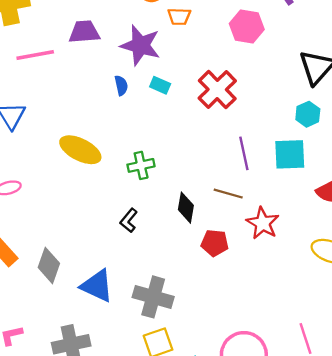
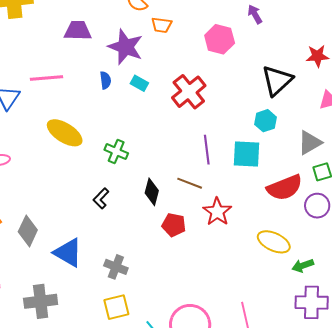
pink line: (35, 55) -> (46, 78), moved
green cross: (141, 165) -> (116, 151), turned 30
gray cross: (153, 297) -> (116, 267), size x0.7

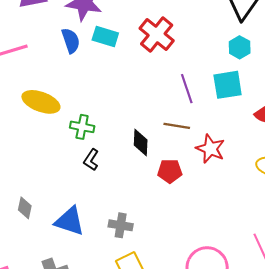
blue semicircle: (105, 80) -> (71, 41), size x1.4
cyan rectangle: (139, 83) -> (105, 36), size x1.4
green cross: (116, 151) -> (82, 127), moved
gray diamond: (28, 231) -> (25, 208), size x0.7

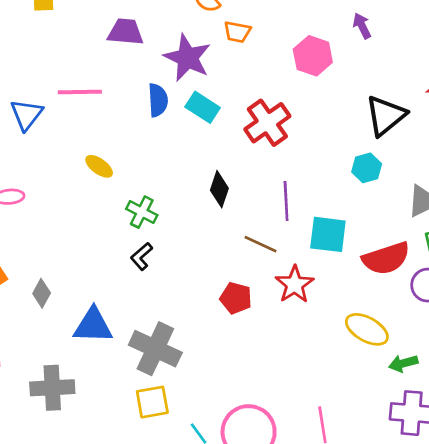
cyan square: (228, 85) -> (328, 234), moved
yellow ellipse: (41, 102) -> (99, 166), size x0.6
black diamond: (141, 143) -> (219, 189), moved
blue triangle: (70, 221) -> (93, 326), turned -32
gray cross: (121, 225) -> (155, 349), size x1.6

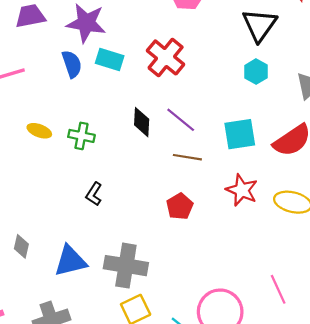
purple line: (286, 201) -> (181, 120), moved, turned -32
green cross: (142, 212) -> (81, 136), moved
red star: (295, 284) -> (242, 190), moved
red pentagon: (236, 298) -> (180, 206), turned -30

